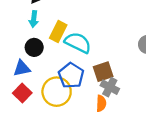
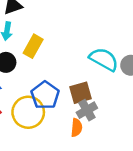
cyan semicircle: (78, 43) -> (104, 59), moved
gray cross: (110, 87) -> (87, 110), turned 30

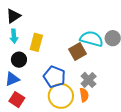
brown square: (80, 93) -> (77, 51), moved
yellow circle: (28, 112) -> (61, 96), moved

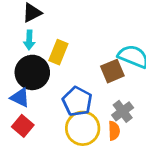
black circle: (19, 60) -> (32, 72), size x1.6
blue triangle: (12, 79) -> (20, 98), turned 42

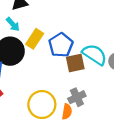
cyan arrow: (29, 40) -> (13, 24), turned -56
blue pentagon: (77, 101) -> (61, 45), moved

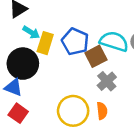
cyan arrow: (13, 24) -> (31, 32), moved
gray cross: (77, 97) -> (107, 81), moved

